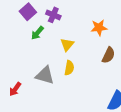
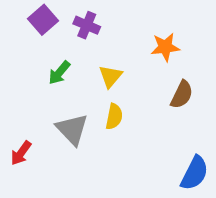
green arrow: (37, 33) -> (59, 73), moved
gray triangle: (45, 75) -> (72, 129), turned 30

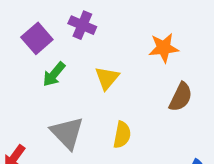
purple square: (43, 20) -> (37, 38), moved
yellow semicircle: (114, 116) -> (122, 135), moved

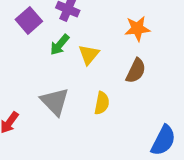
green arrow: (54, 74) -> (60, 45), moved
brown semicircle: (181, 97) -> (136, 71), moved

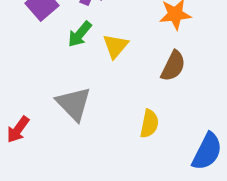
yellow semicircle: (102, 103) -> (149, 124), moved

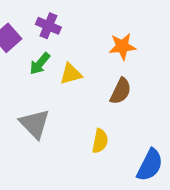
yellow triangle: (116, 46) -> (71, 74), turned 35

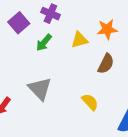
yellow triangle: (71, 74) -> (79, 40), moved
yellow semicircle: (100, 141) -> (90, 102), turned -54

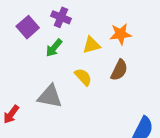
gray triangle: (40, 89) -> (50, 96), turned -35
yellow semicircle: (90, 102) -> (83, 77), moved

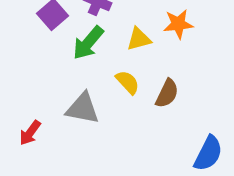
green arrow: (54, 48) -> (88, 43), size x1.4
brown semicircle: (119, 70) -> (167, 93), moved

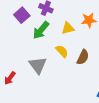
gray triangle: (83, 108) -> (38, 65), turned 42

